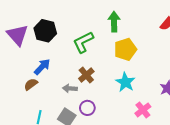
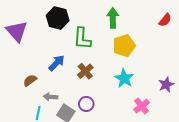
black hexagon: (45, 31) -> (58, 18), moved
green L-shape: (83, 42) -> (82, 38), turned -60
blue arrow: (42, 67) -> (57, 63), moved
gray arrow: (70, 88) -> (50, 97), moved

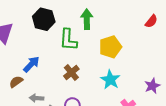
green arrow: (113, 18) -> (87, 19), moved
blue arrow: (57, 63) -> (31, 64), moved

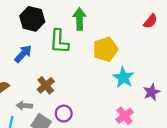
blue arrow: (31, 64) -> (23, 54), moved
brown cross: (71, 72) -> (46, 85), moved
cyan star: (110, 80) -> (123, 77), moved

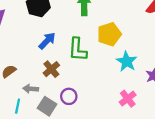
green L-shape: (59, 41) -> (78, 49), moved
blue arrow: (23, 54) -> (47, 41), moved

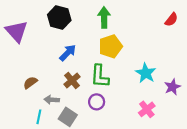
yellow pentagon: (109, 34) -> (110, 46), moved
green L-shape: (78, 49) -> (100, 76), moved
purple circle: (69, 96) -> (97, 102), moved

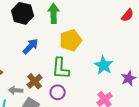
green arrow: (104, 17) -> (54, 13), moved
brown cross: (72, 81) -> (35, 81), moved

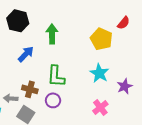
green arrow: (54, 13) -> (52, 34), moved
yellow pentagon: (71, 40) -> (101, 39), moved, turned -30
brown cross: (35, 81) -> (30, 89), turned -35

